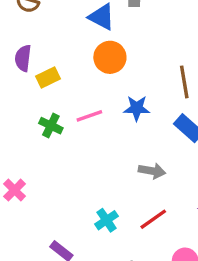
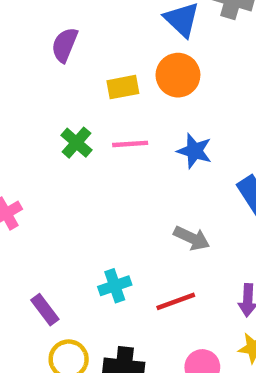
yellow rectangle: (48, 78) -> (123, 87), moved

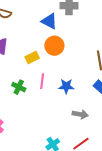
pink line: (130, 144) -> (42, 81), turned -63
blue star: (194, 151) -> (66, 86), moved

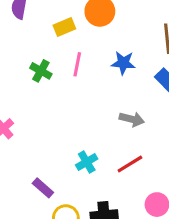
blue star: (66, 86) -> (123, 63), moved

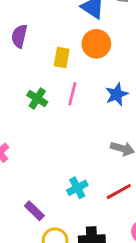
yellow rectangle: (64, 27) -> (62, 57), turned -60
blue star: (123, 63) -> (117, 94), turned -30

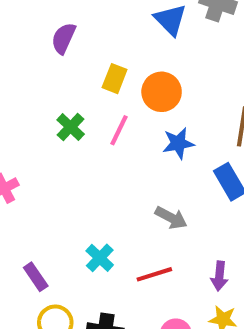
orange circle: (96, 44) -> (162, 92), moved
cyan cross: (77, 188) -> (100, 258), turned -30

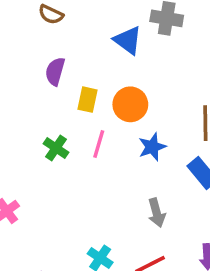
purple semicircle: (64, 38) -> (55, 71), moved
gray arrow: (171, 218) -> (157, 213), turned 56

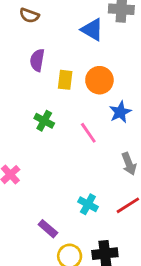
pink line: (99, 144) -> (88, 133), moved, turned -45

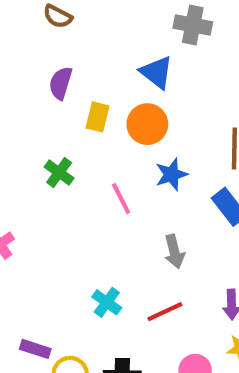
blue triangle: (92, 30) -> (157, 72), moved
purple rectangle: (48, 229) -> (35, 349), moved, turned -30

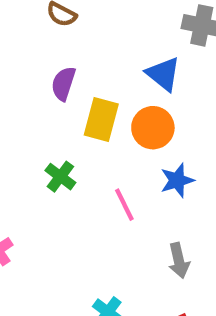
yellow rectangle: (98, 117) -> (101, 119), size x1.4

